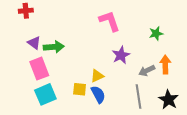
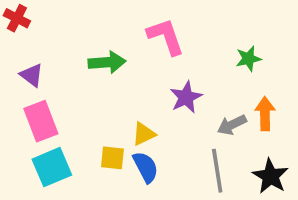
red cross: (26, 11) -> (17, 18), turned 32
green arrow: (54, 47) -> (107, 62), moved

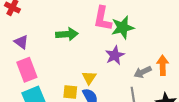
pink L-shape: (166, 37) -> (103, 19), turned -150
green star: (248, 59) -> (123, 28), moved, size x1.5
yellow triangle: (144, 134) -> (89, 78), turned -32

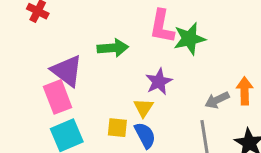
purple triangle: (21, 42) -> (67, 71), moved, size x1.6
purple star: (115, 55) -> (159, 82), moved

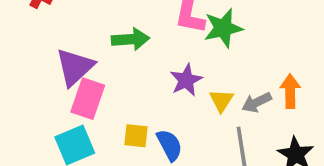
purple triangle: (67, 71) -> (75, 67), turned 40
pink rectangle: (58, 97) -> (88, 99), moved, turned 40
yellow triangle: (143, 108) -> (221, 100), moved

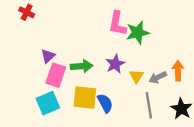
green arrow: (130, 39) -> (82, 66), moved
purple triangle: (75, 67) -> (48, 56), size x0.6
yellow square: (136, 136) -> (85, 98), size x1.6

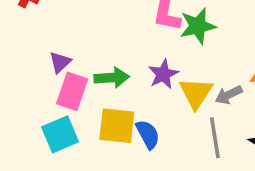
yellow triangle: (136, 76) -> (196, 93), size x1.5

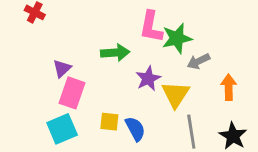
green arrow: (112, 78) -> (115, 53), moved
gray arrow: (229, 95) -> (198, 61), moved
yellow square: (117, 126) -> (109, 122), size x0.6

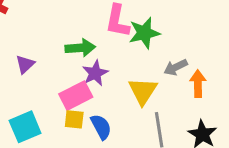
gray arrow: (198, 61) -> (176, 67), moved
purple star: (148, 79) -> (95, 73), moved
pink rectangle: (72, 93) -> (76, 96), moved, turned 44

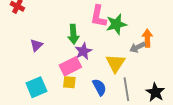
green arrow: (80, 48) -> (73, 34), turned 90
orange arrow: (198, 84) -> (147, 38), moved
blue semicircle: (101, 127) -> (99, 87), moved

